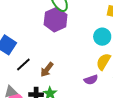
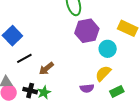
purple hexagon: (56, 20) -> (87, 31), moved

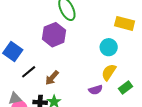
purple hexagon: (87, 31) -> (54, 35), moved

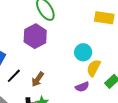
cyan circle: (109, 47) -> (83, 52), moved

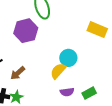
yellow semicircle: (94, 68) -> (58, 71), moved
purple semicircle: (82, 87) -> (67, 92), moved

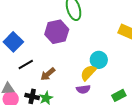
purple semicircle: (67, 92) -> (83, 89), moved

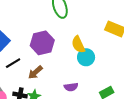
purple hexagon: (57, 32) -> (42, 43), moved
yellow semicircle: (88, 73) -> (78, 44), moved, turned -66

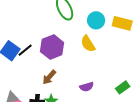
cyan circle: (86, 57) -> (96, 20), moved
black line: (13, 63) -> (25, 50), moved

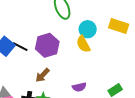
cyan circle: (96, 20) -> (88, 29), moved
black line: (25, 50) -> (20, 47), turned 63

